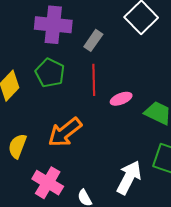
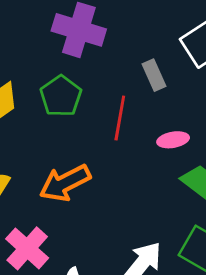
gray rectangle: (93, 40) -> (154, 75), moved, turned -70
pink ellipse: (121, 99) -> (173, 140), moved

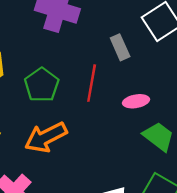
green pentagon: (61, 96) -> (42, 85), moved

